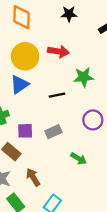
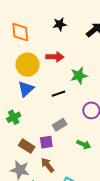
purple square: (25, 131) -> (46, 142), moved

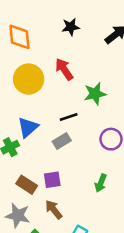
red arrow: (55, 57) -> (64, 69), turned -126
blue triangle: (26, 89) -> (28, 127), moved
gray rectangle: (60, 125) -> (62, 141), moved
green arrow: (84, 144) -> (101, 183), turned 88

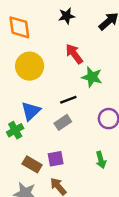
red arrow: (64, 69) -> (74, 54), moved
green star: (95, 94) -> (92, 77), turned 30
green arrow: (101, 183) -> (101, 160), turned -35

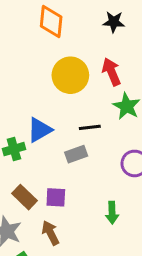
yellow circle: (30, 66) -> (70, 75), moved

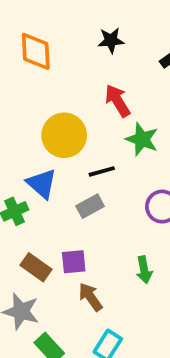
yellow circle: (70, 75) -> (64, 135), moved
blue triangle: (40, 130) -> (42, 184), turned -40
brown arrow: (50, 233) -> (90, 297), moved

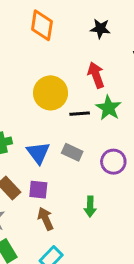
black line: (102, 171) -> (80, 114), moved
blue triangle: (42, 184) -> (38, 153), moved
gray rectangle: (90, 206) -> (72, 152), moved, turned 42

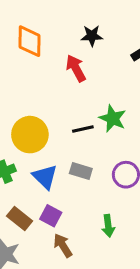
red arrow: (96, 75) -> (76, 68), moved
yellow circle: (51, 93) -> (30, 135), moved
purple square: (38, 190) -> (51, 216), turned 30

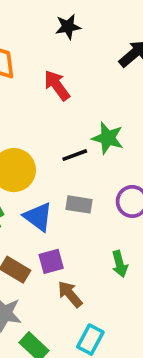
black star: (92, 36) -> (68, 27), moved
purple square: (51, 216) -> (51, 261), turned -35

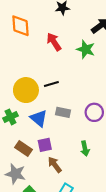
green star: (108, 138) -> (86, 49), moved
black line: (75, 155) -> (51, 84), moved

